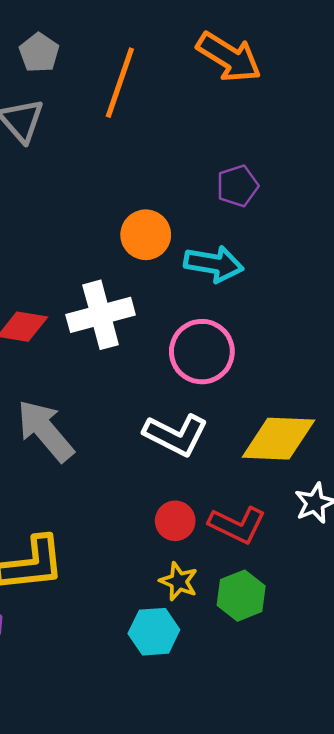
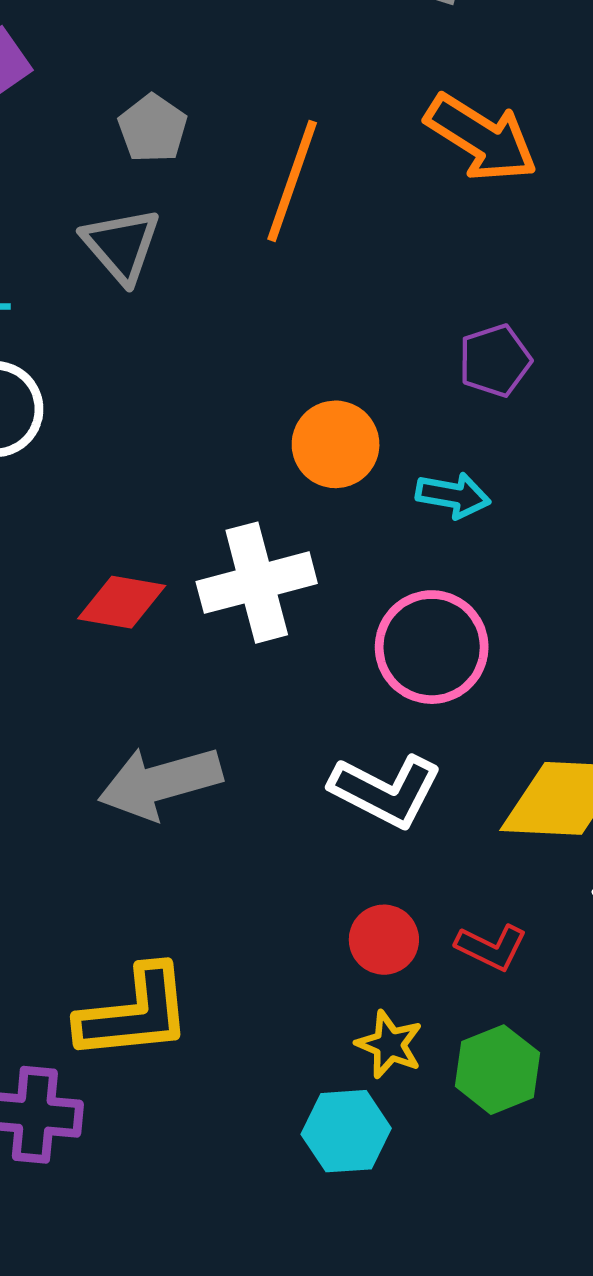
cyan arrow: (214, 264) -> (453, 495), size x0.7
gray arrow: (45, 431) -> (160, 783), turned -66
red L-shape: (237, 525) -> (491, 947), size x0.7

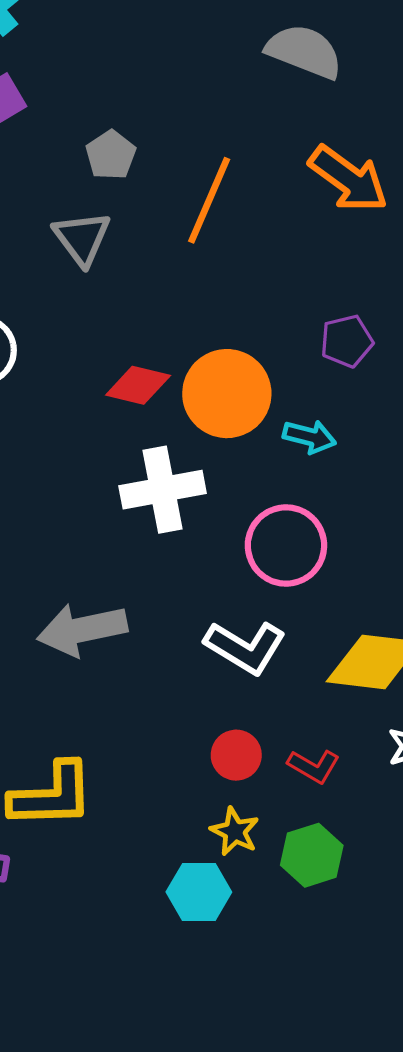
orange circle: (336, 444) -> (227, 394), size x1.4
red diamond: (122, 602) -> (138, 385), moved

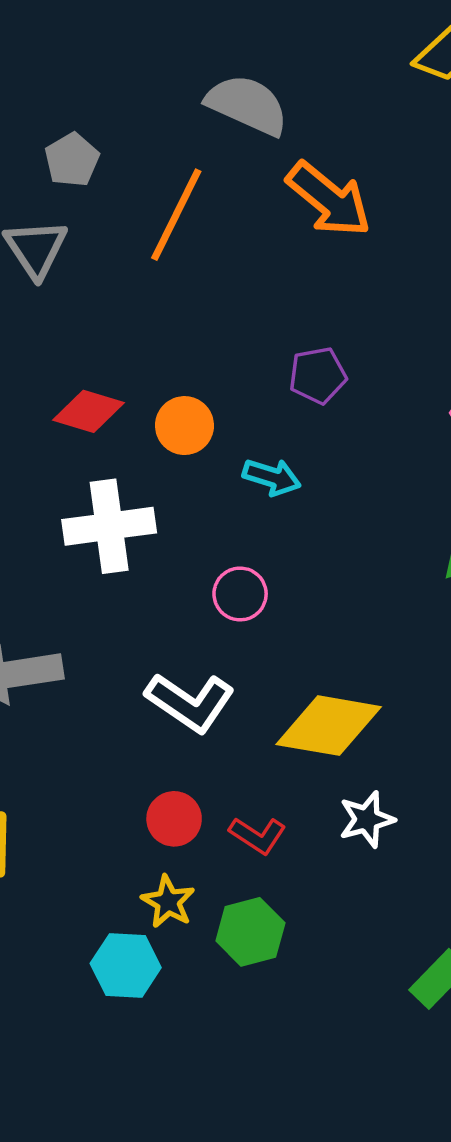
gray semicircle: (304, 51) -> (247, 105), moved
orange circle: (227, 394) -> (184, 426), size x0.6
pink circle: (286, 545) -> (240, 594), size x0.6

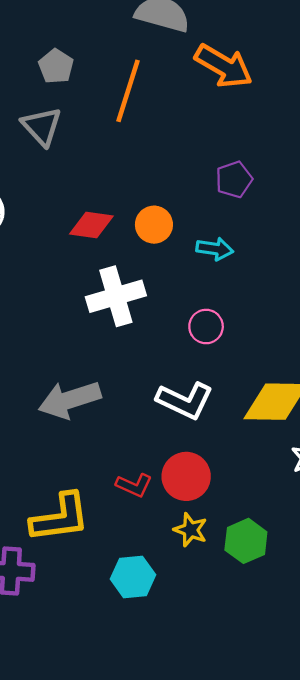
red circle: (174, 819) -> (186, 476), size x1.4
red L-shape: (258, 835) -> (134, 485), moved
cyan hexagon: (126, 965) -> (133, 577), moved

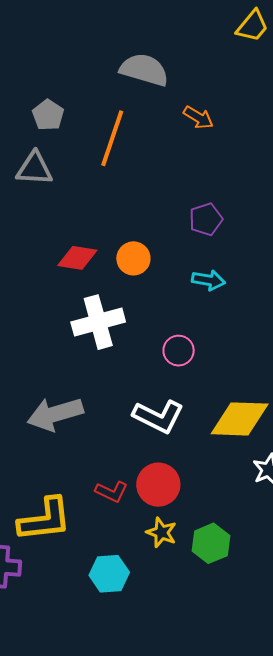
orange arrow: (224, 66) -> (198, 117), size x0.6
gray triangle: (42, 126) -> (34, 169), turned -45
cyan arrow: (215, 249) -> (208, 280), moved

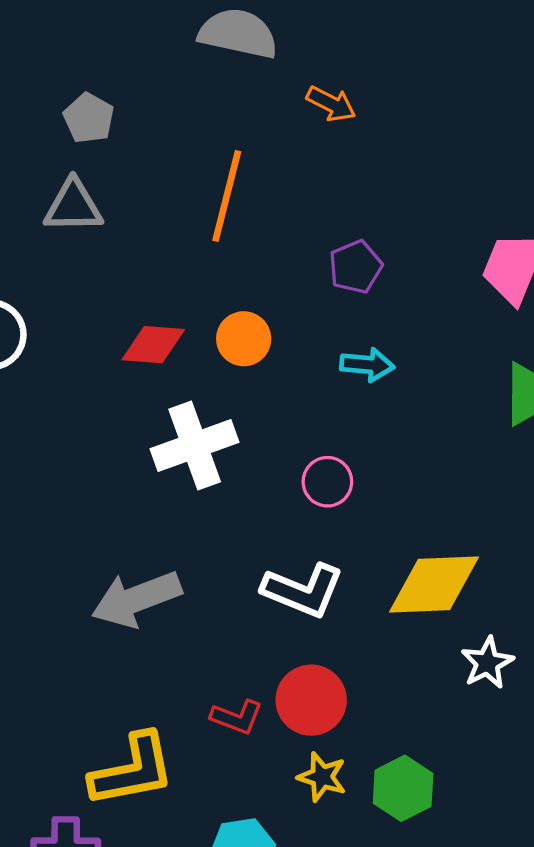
orange line: (112, 138) -> (227, 196), moved

